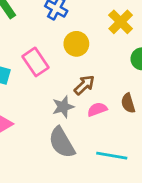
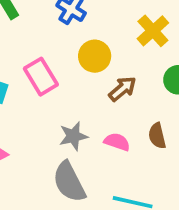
brown arrow: (84, 85) -> (122, 89), moved
pink semicircle: (97, 109) -> (117, 142), turned 36

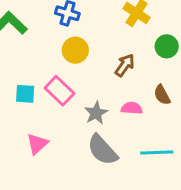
yellow circle: (95, 56) -> (75, 50), moved
pink rectangle: (41, 77) -> (59, 91), moved

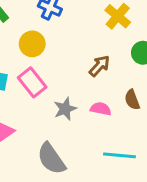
yellow circle: (75, 50) -> (32, 44), moved
gray semicircle: (102, 150) -> (51, 159), moved

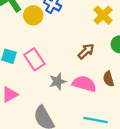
yellow circle: (32, 44) -> (33, 15), moved
pink semicircle: (101, 109) -> (84, 84), size x1.5

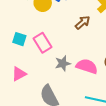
brown arrow: (86, 51) -> (83, 22), moved

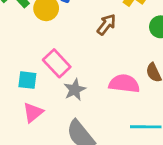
cyan square: (19, 39) -> (27, 80), moved
gray star: (63, 63) -> (75, 90), moved

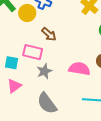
brown arrow: (106, 25) -> (49, 34), moved, turned 91
pink rectangle: (57, 63) -> (33, 52), turned -36

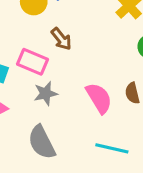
pink semicircle: (79, 69) -> (99, 98), turned 40

